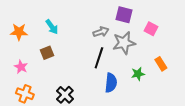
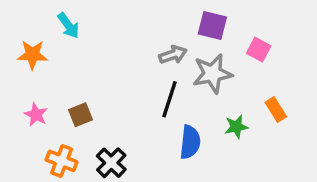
cyan arrow: (52, 27) -> (68, 26), moved
brown square: (47, 53) -> (80, 115), moved
orange cross: (25, 94) -> (62, 161), moved

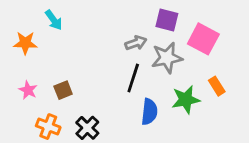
pink square: (259, 50) -> (203, 39), size x1.6
green star: (236, 127) -> (186, 100), size x1.5

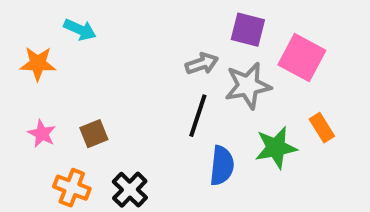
cyan arrow: (54, 20) -> (80, 30), turned -30

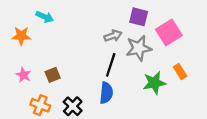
pink square: (302, 58) -> (169, 32), turned 30
blue semicircle: (222, 166) -> (106, 93), moved

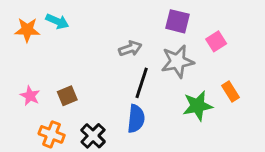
pink square: (169, 32) -> (216, 41), size x0.6
orange star: (21, 36) -> (27, 30), moved
gray arrow: (113, 36) -> (130, 49), moved

